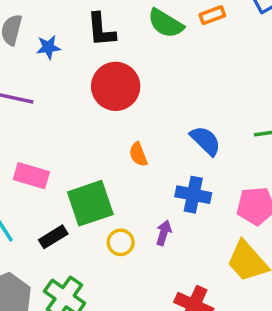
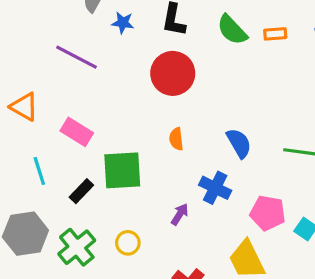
black rectangle: (53, 237) -> (81, 191), turned -30
yellow circle: (121, 242) -> (128, 243), moved

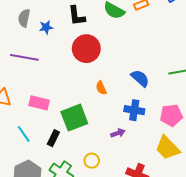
purple arrow: (180, 214) -> (118, 133), turned 56

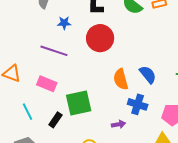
blue star: (46, 27) -> (64, 23), moved
purple line: (24, 57) -> (54, 51), moved
orange semicircle: (101, 88) -> (121, 79), moved, size x1.5

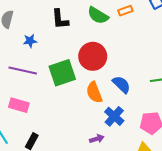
red circle: (100, 38) -> (93, 56), moved
green square: (79, 103) -> (62, 73), moved
blue cross: (138, 104) -> (114, 116), turned 30

